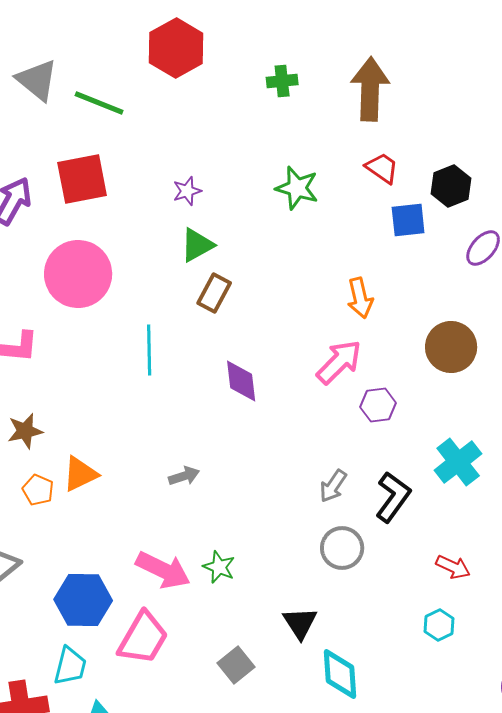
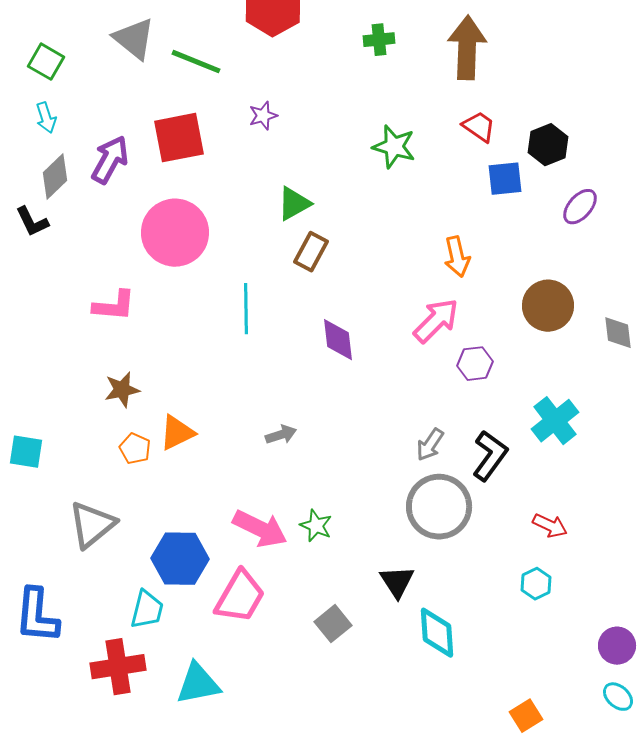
purple star: (187, 191) -> (263, 116), moved
gray circle: (342, 548) -> (439, 507), size x1.5
cyan trapezoid: (70, 666) -> (147, 610), moved

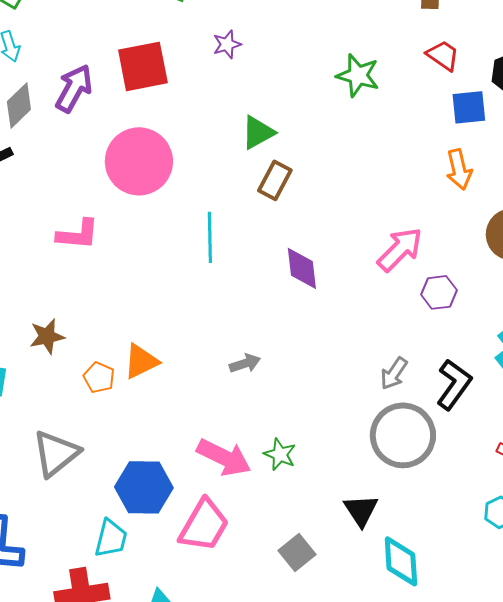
orange arrow: (457, 257) -> (459, 169), moved
brown star: (122, 390) -> (47, 336), moved

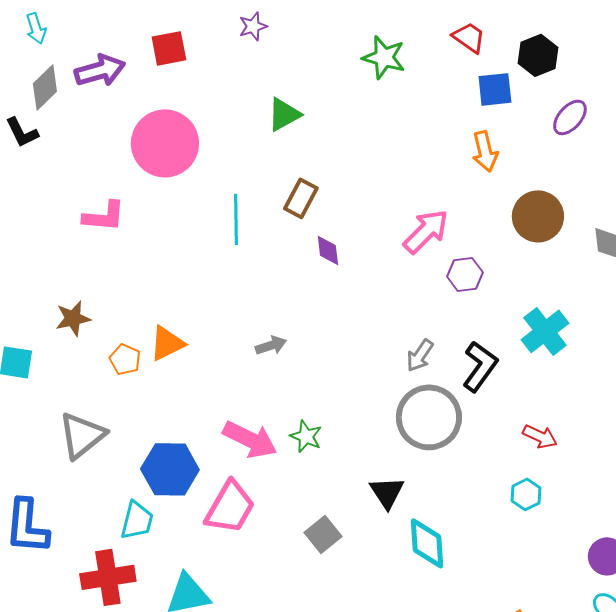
red square: (143, 66) -> (169, 48), size x0.7
purple arrow: (74, 88) -> (100, 70), turned 45
brown rectangle: (275, 180) -> (301, 198), moved
purple diamond: (302, 268) -> (328, 250), size x0.7

